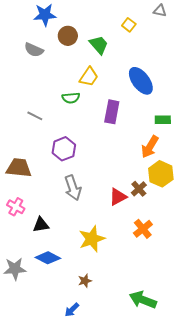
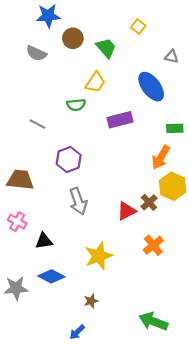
gray triangle: (160, 11) -> (172, 57), moved
purple rectangle: (112, 112) -> (120, 120), turned 65

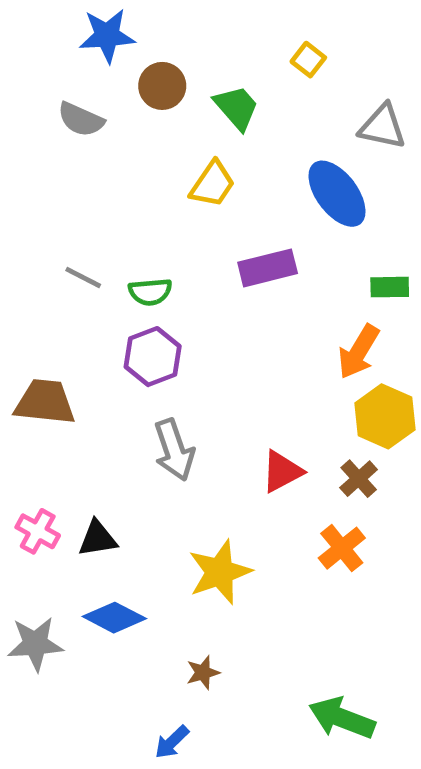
gray triangle: (172, 57) -> (383, 127), size x1.5
green semicircle: (76, 105) -> (150, 292), moved
brown cross: (149, 202) -> (359, 479), moved
pink cross: (17, 222) -> (38, 531), moved

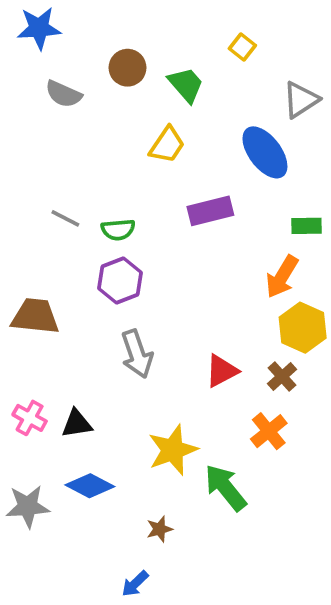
blue star: (107, 36) -> (39, 28), moved
gray triangle: (383, 127) -> (301, 100), turned -45
green arrow: (342, 718) -> (225, 488), moved, turned 30

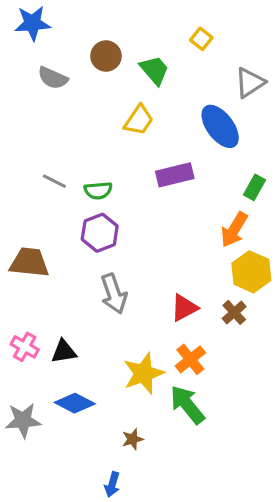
green rectangle: (306, 226) -> (255, 187), turned -60
orange cross: (269, 431) -> (190, 359), moved
blue arrow: (135, 584) -> (112, 484), turned -30

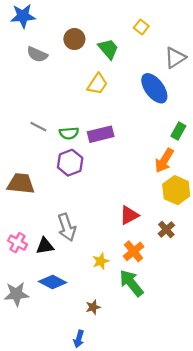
purple rectangle: (175, 175) -> (101, 134), moved
gray arrow: (114, 294) -> (67, 227), moved
brown cross: (234, 312) -> (166, 229), moved
yellow star: (143, 373) -> (101, 261), size x0.6

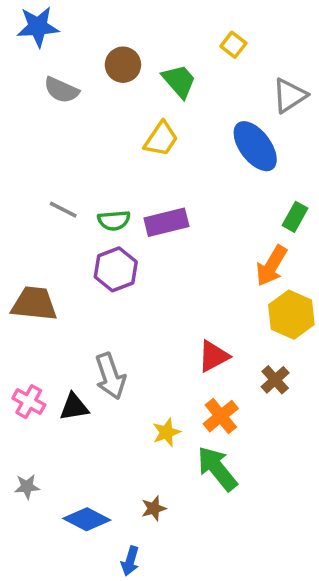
blue diamond: (53, 282) -> (87, 519), moved
gray star: (16, 294) -> (27, 487), size x0.6

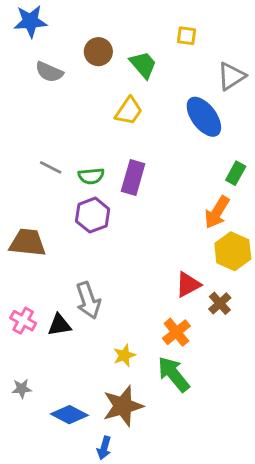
yellow square: (233, 45) -> (187, 36), turned -30
purple rectangle: (166, 222) -> (133, 177), turned -60
red triangle: (214, 356) -> (188, 285), moved
yellow star: (166, 432) -> (124, 355), moved
brown star: (154, 508) -> (123, 406), size x2.0

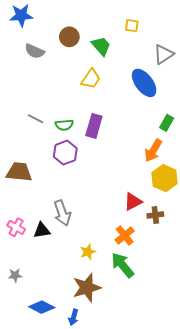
brown cross: (220, 303) -> (155, 215), turned 35
blue diamond: (69, 415) -> (42, 307), moved

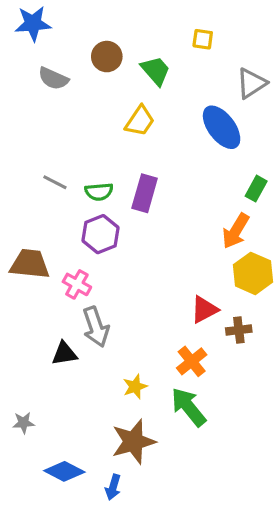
pink cross: (16, 227) -> (77, 284), moved

